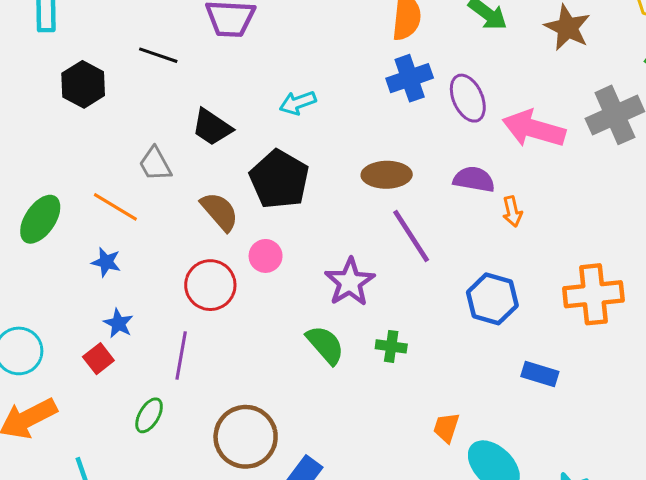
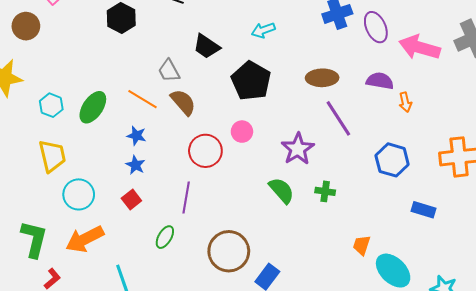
brown semicircle: (220, 212) -> (183, 102), moved
blue star: (118, 323) -> (135, 165), moved

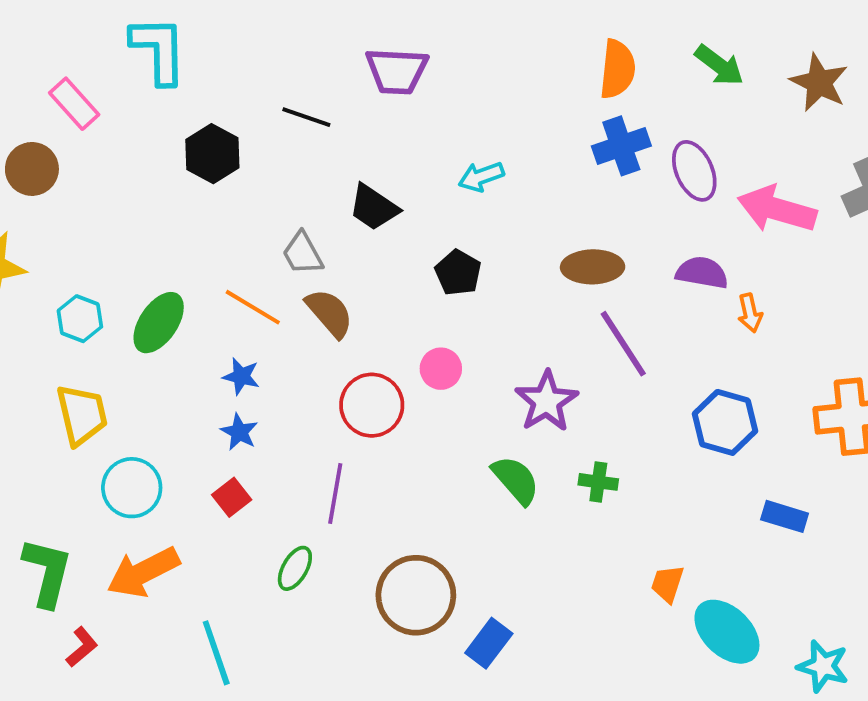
black pentagon: (251, 81) -> (458, 273), size x0.6

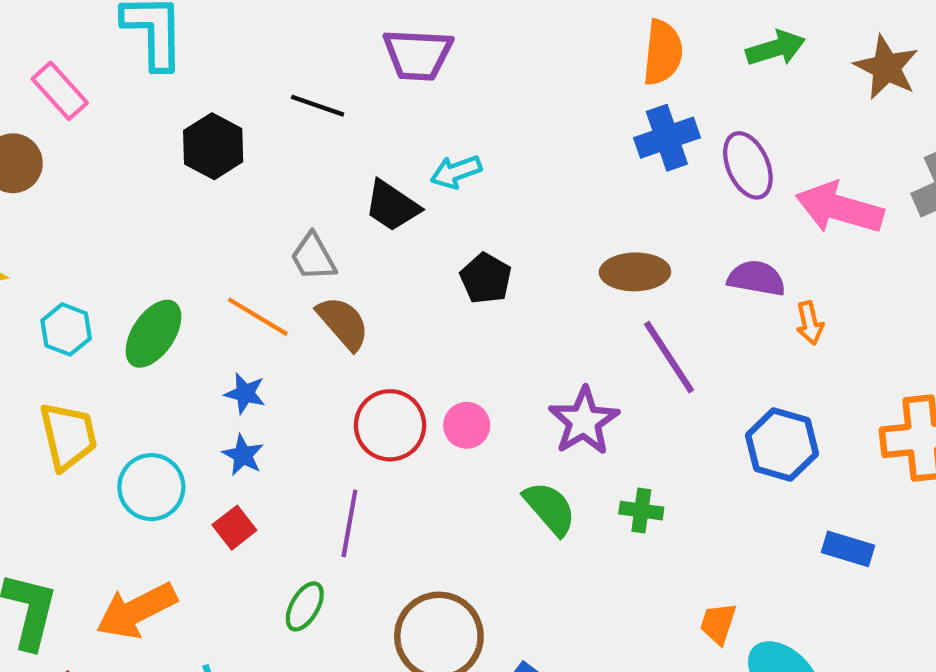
green arrow: (719, 65) -> (776, 48), turned -54
cyan arrow: (481, 177) -> (456, 172), moved
pink circle: (441, 369) -> (467, 425), moved
cyan circle: (132, 488) -> (151, 487), moved

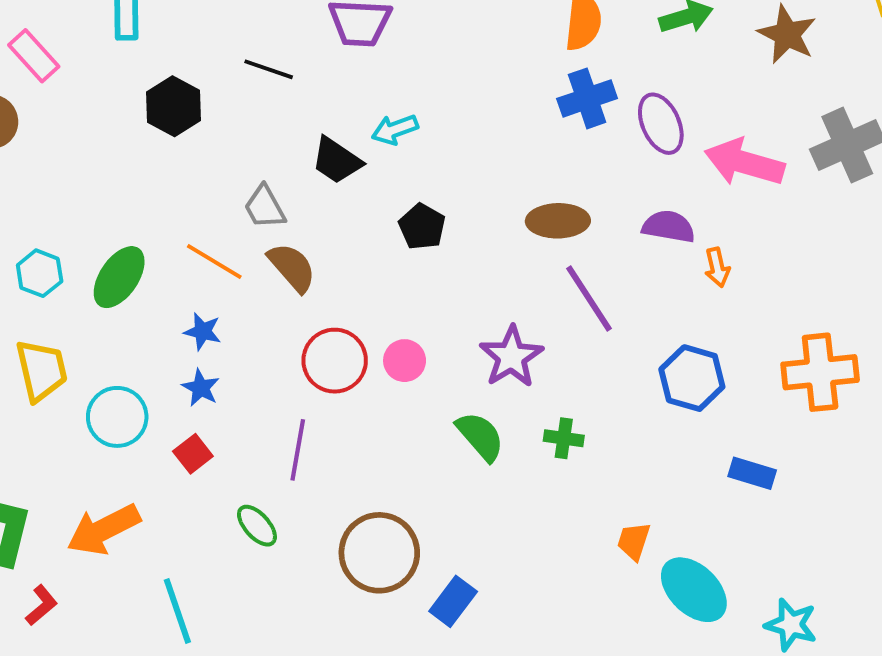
green ellipse: (305, 606) -> (257, 526), turned -72

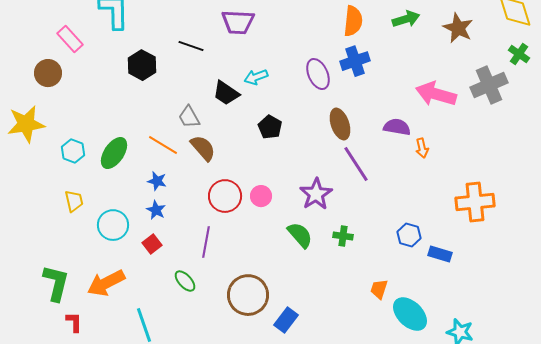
purple ellipse: (661, 124) -> (318, 74), moved
brown ellipse: (558, 221) -> (340, 124), turned 72
yellow trapezoid: (41, 370) -> (74, 201), size x0.7
blue hexagon: (692, 378) -> (409, 235), moved, size x0.7
red L-shape: (41, 605) -> (74, 322), turned -50

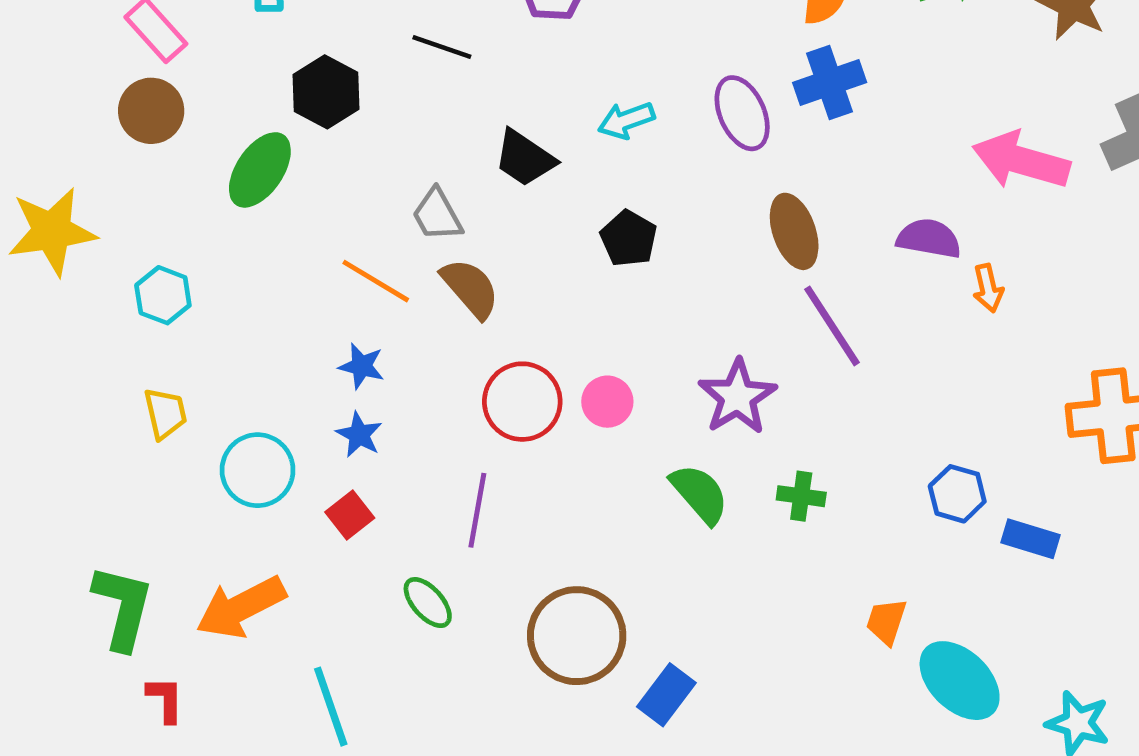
brown circle: (48, 73) -> (151, 111), moved
cyan arrow: (256, 77) -> (626, 120), moved
green ellipse: (114, 153) -> (260, 170), moved

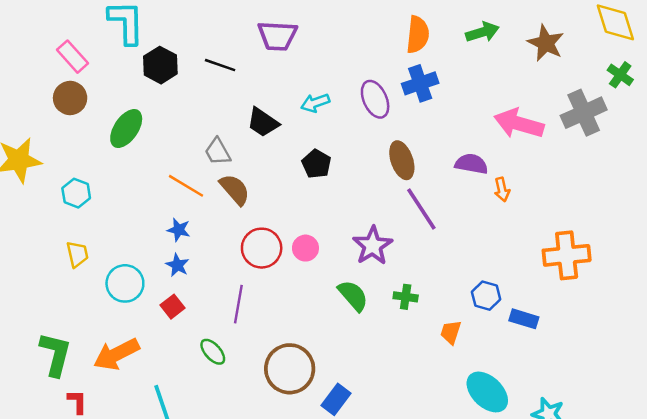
black hexagon: (326, 92) -> (160, 65), moved
orange trapezoid: (886, 621) -> (451, 332), moved

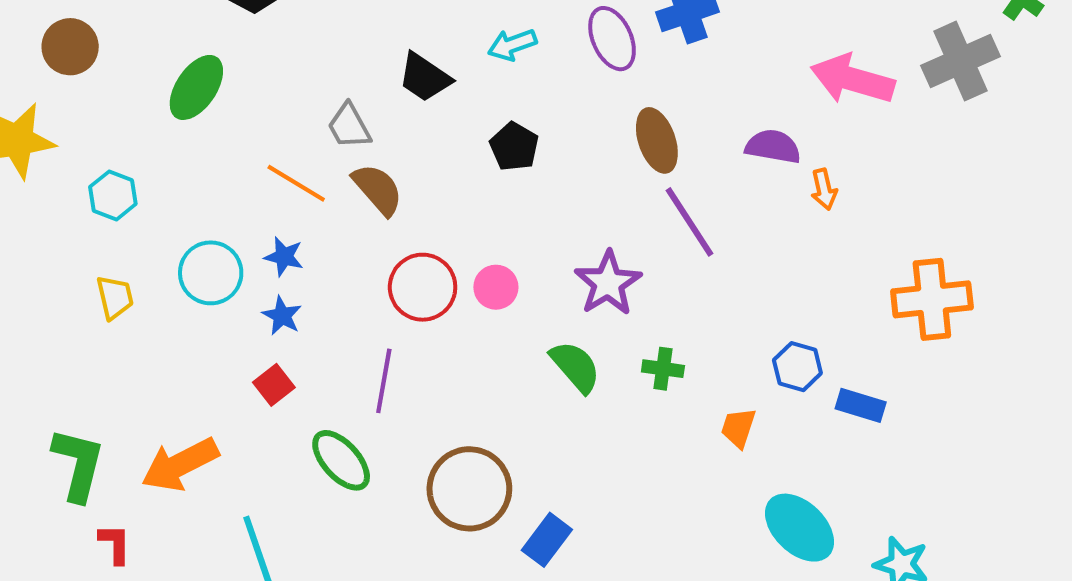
brown circle: (70, 98) -> (70, 47), moved
cyan circle: (125, 283) -> (211, 273), moved
green ellipse: (213, 352) -> (341, 460), size x1.4

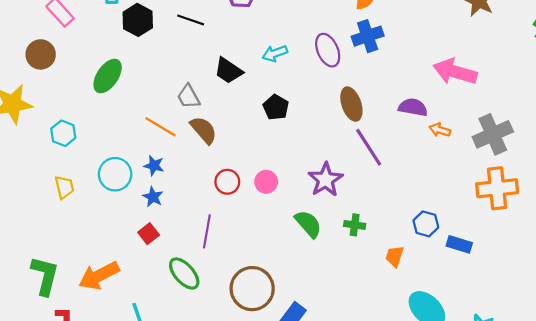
gray cross: (960, 61) -> (493, 134), moved
orange arrow: (824, 189) -> (440, 130), turned 120
red circle: (423, 287) -> (227, 182), size x0.7

